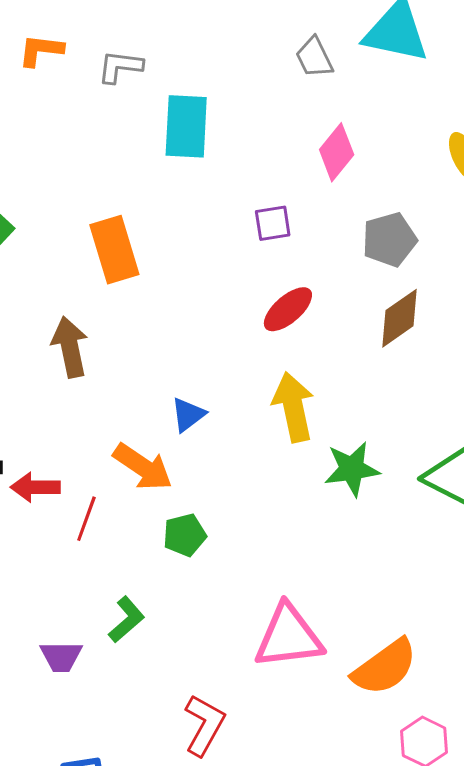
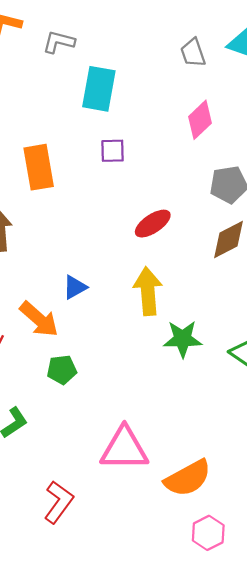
purple square: (273, 223) -> (113, 151), moved

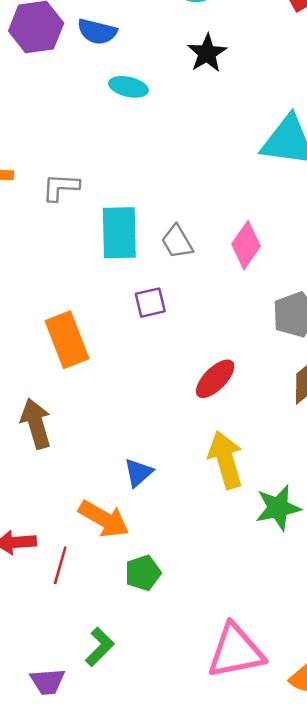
gray trapezoid: (193, 53) -> (177, 242), moved

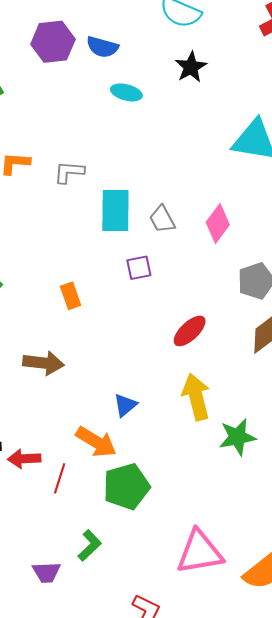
orange rectangle: (67, 340) -> (71, 296), size x0.6
brown arrow: (36, 424) -> (43, 363), turned 111
green pentagon: (143, 573) -> (126, 487), size x1.6

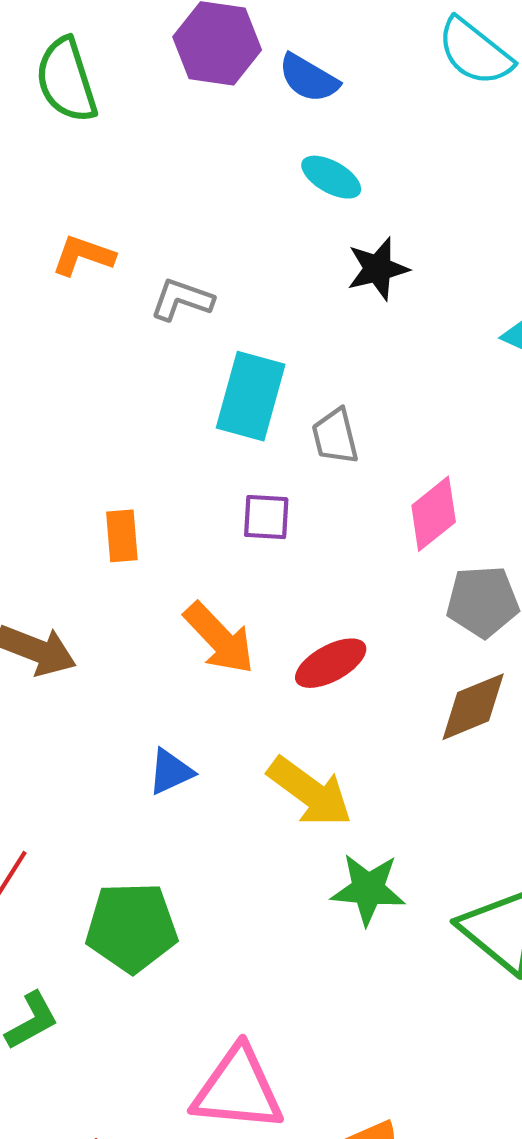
black star: (191, 67) -> (378, 269), moved
pink diamond: (218, 223) -> (434, 514), moved
yellow arrow: (196, 397) -> (310, 792), turned 126
orange arrow: (96, 442) -> (219, 638), moved

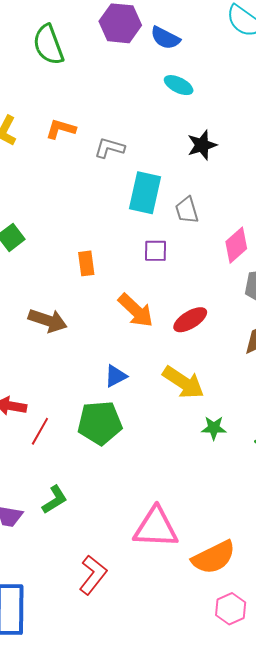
black star: (378, 269) -> (202, 145), moved
green star: (368, 889) -> (214, 428), size x0.7
green pentagon: (132, 927) -> (100, 423), moved

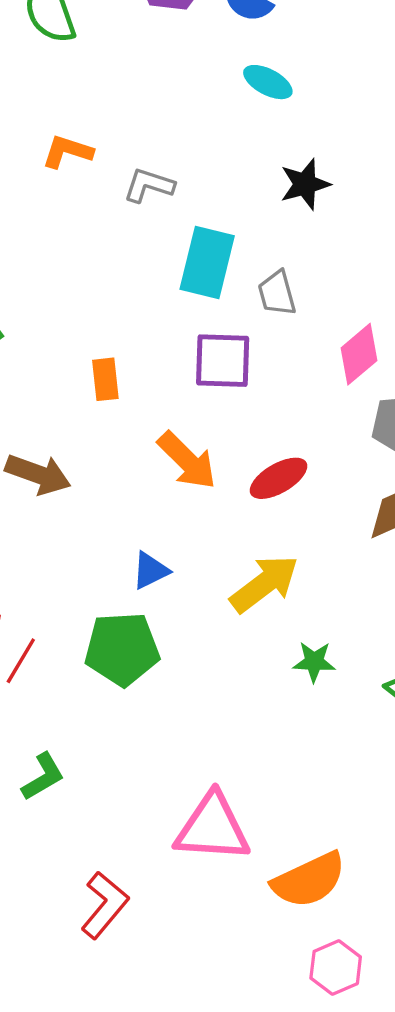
purple square: (156, 251) -> (223, 361), size x1.5
yellow arrow: (183, 382) -> (264, 584), turned -72

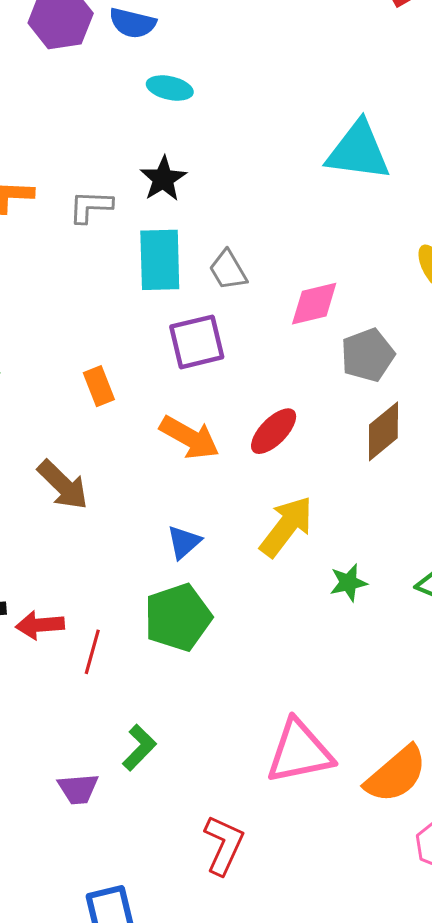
black star: (305, 184) -> (163, 179), moved
pink diamond: (359, 354) -> (314, 304), turned 42
brown arrow: (38, 474) -> (63, 485), turned 40

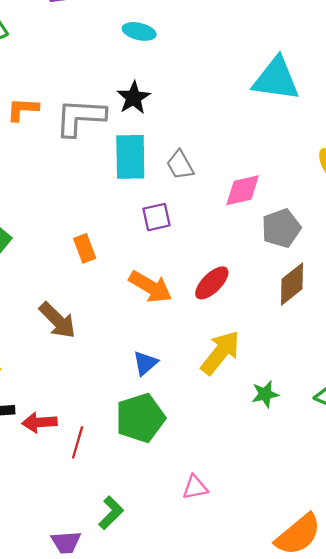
gray L-shape: (91, 206) -> (80, 117), size x1.6
purple square: (197, 342) -> (157, 217), size x0.7
pink triangle: (299, 752) -> (195, 487), moved, size x0.5

